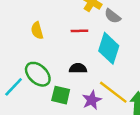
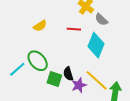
yellow semicircle: (37, 30) -> (40, 26), turned -112
black semicircle: (78, 68) -> (68, 74), moved, turned -112

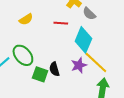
yellow line: (97, 80) -> (96, 62), moved
purple star: (79, 85) -> (79, 65), moved

